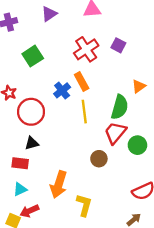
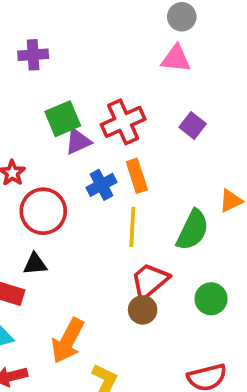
purple triangle: (49, 14) -> (78, 141), moved
purple square: (118, 45) -> (193, 125), moved
red cross: (86, 49) -> (123, 122), moved
red trapezoid: (115, 133) -> (150, 281), moved

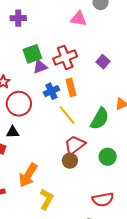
pink triangle: (176, 59) -> (79, 19), moved
yellow line: (132, 227) -> (67, 115), turned -45

